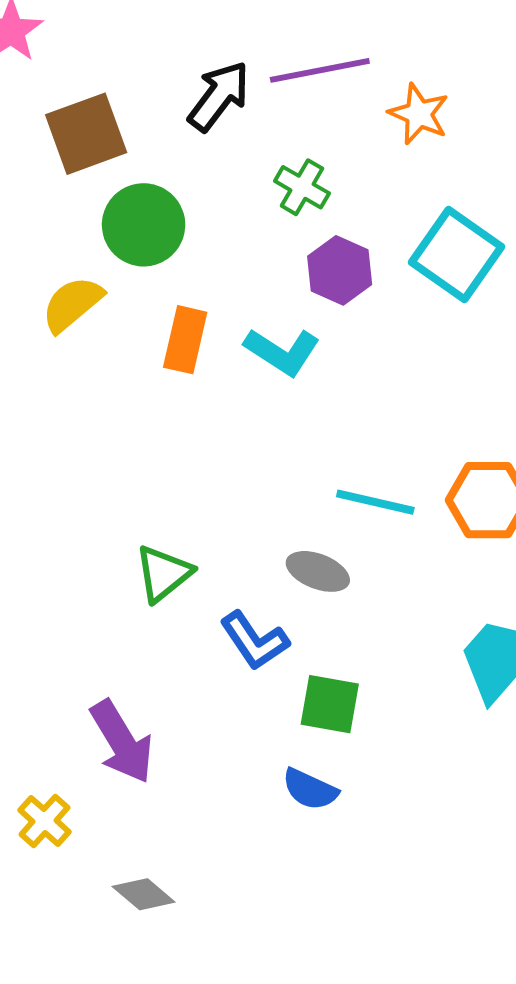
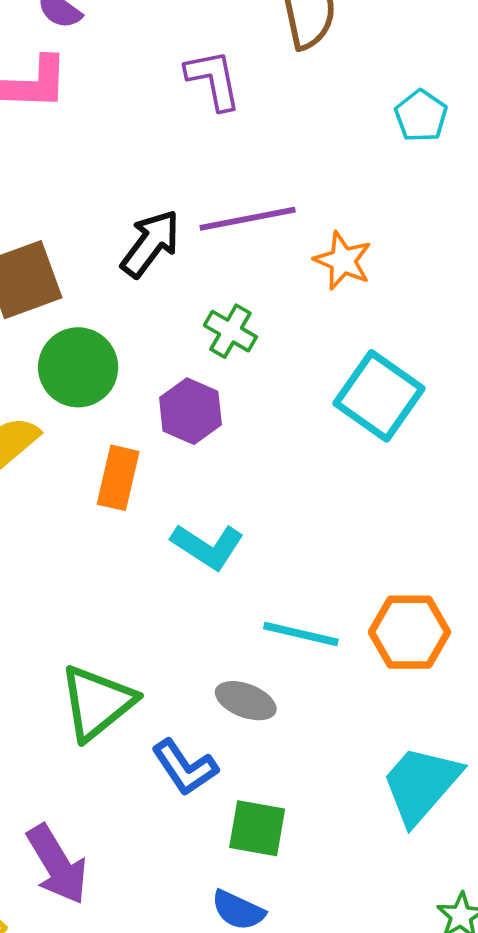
purple hexagon: (340, 270) -> (190, 411), moved
cyan L-shape: (282, 352) -> (208, 546), moved
green triangle: (163, 573) -> (97, 703), size x1.4

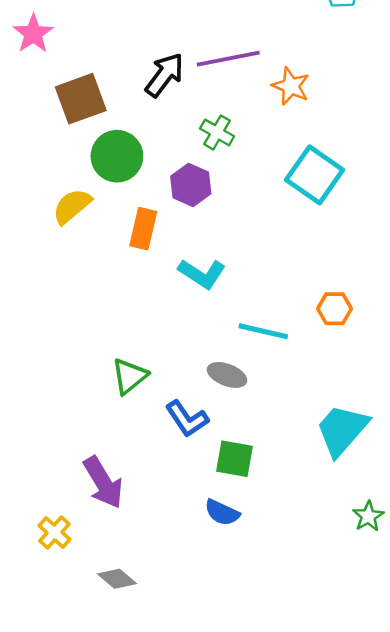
orange hexagon: (410, 632) -> (335, 309), moved, size x0.7
green triangle: (97, 703) -> (129, 376), size x0.7

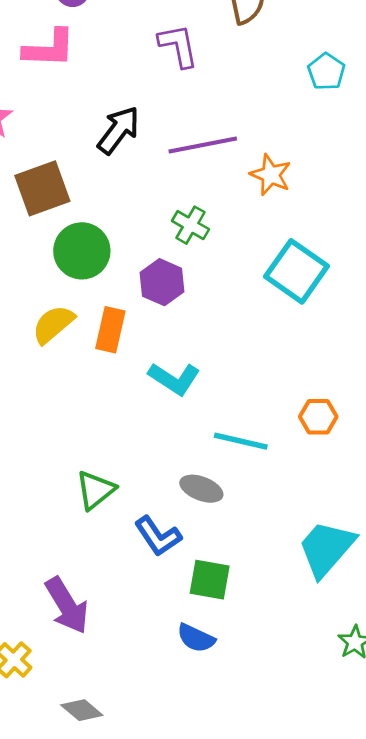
black arrow: (164, 75) -> (119, 130), moved
yellow semicircle: (72, 206) -> (53, 324), moved

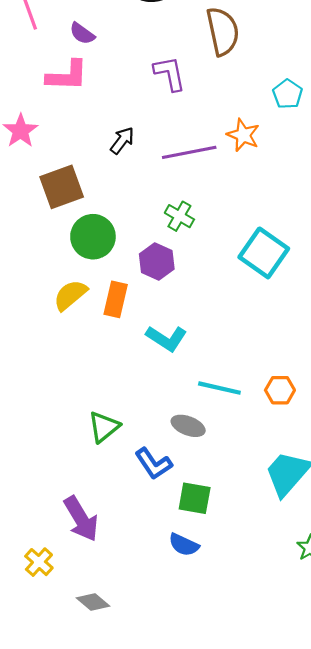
black arrow: (119, 130) -> (122, 140), size x0.7
orange star: (271, 175) -> (243, 135), moved
orange hexagon: (318, 417) -> (280, 390), moved

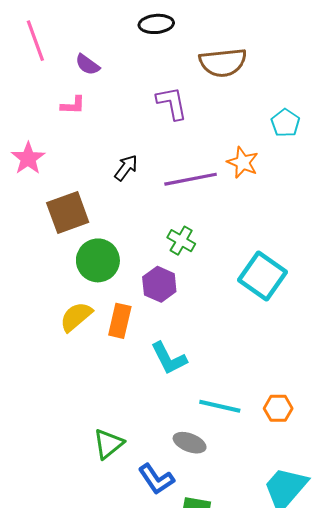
brown semicircle: (223, 31) -> (223, 62), turned 96
pink L-shape: (67, 76) -> (73, 105), size x0.6
cyan L-shape: (166, 338) -> (169, 358), turned 30

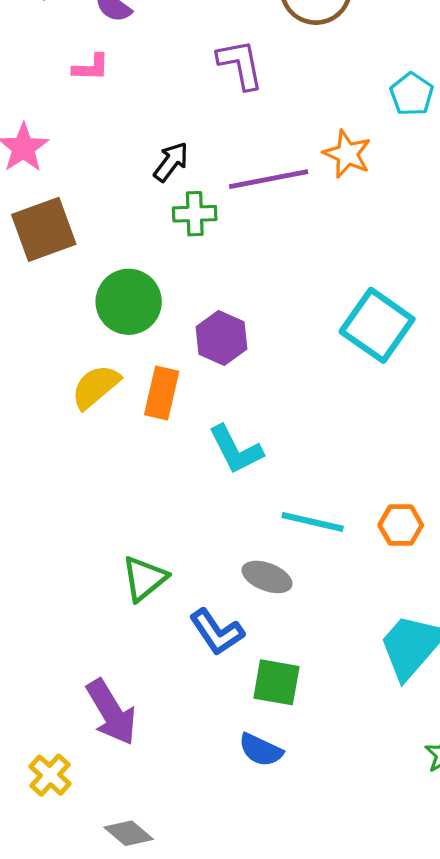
brown square: (68, 212) -> (44, 229), moved
green cross: (181, 241) -> (195, 214), moved, turned -32

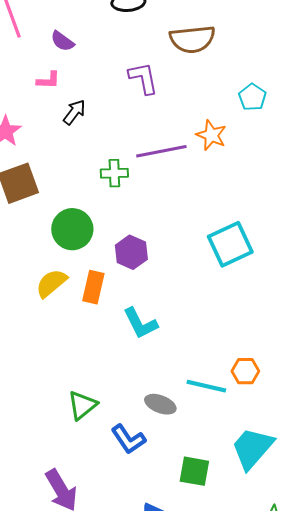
black arrow: (171, 162) -> (74, 112), moved
cyan square: (377, 325) -> (230, 244), turned 30
cyan line: (313, 522) -> (206, 386), moved
green square: (276, 682) -> (194, 471), moved

